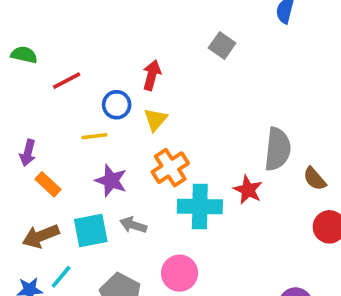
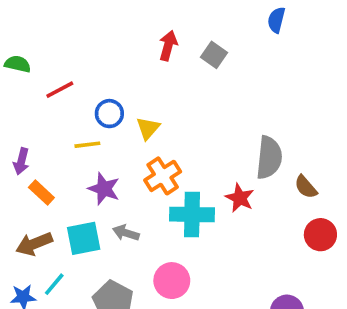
red arrow: (152, 75) -> (168, 46), moved

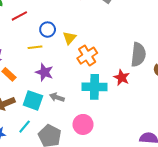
orange cross: (163, 176) -> (87, 56), moved
cyan square: (84, 238) -> (33, 100), turned 30
cyan line: (54, 284) -> (25, 127), moved

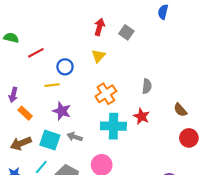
yellow triangle: (69, 38) -> (98, 56), moved
gray semicircle: (138, 55) -> (147, 86), moved, size x0.6

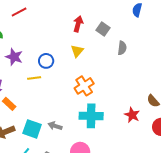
red line: (36, 53) -> (19, 12), moved
gray semicircle: (147, 86) -> (122, 48), moved
purple star: (62, 111) -> (14, 57), moved
red star: (141, 116) -> (132, 115), moved

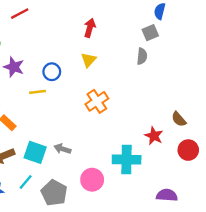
gray square: (103, 29) -> (150, 33), moved, turned 32
cyan cross: (91, 116) -> (127, 160), moved

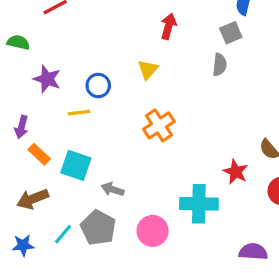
red arrow: (90, 28) -> (169, 26), moved
cyan square: (35, 152) -> (76, 165), moved
gray pentagon: (54, 193) -> (98, 228), moved

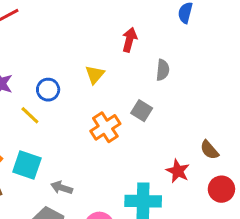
red arrow: (169, 26) -> (129, 40), moved
gray square: (231, 33) -> (142, 111), moved, turned -35
yellow line: (79, 113) -> (30, 115), turned 50

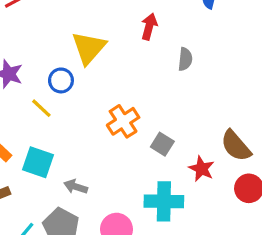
yellow triangle: (95, 75) -> (89, 48), moved, size x1.6
gray square: (142, 111) -> (162, 144), moved
brown semicircle: (209, 150) -> (236, 146), size x1.5

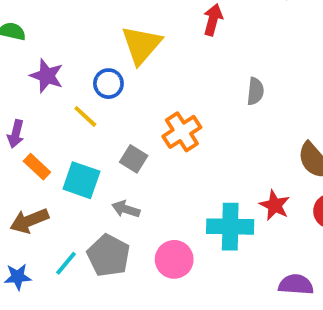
gray semicircle: (185, 59) -> (255, 91), moved
gray square: (162, 144) -> (134, 159), moved
red star: (202, 169) -> (275, 205), moved

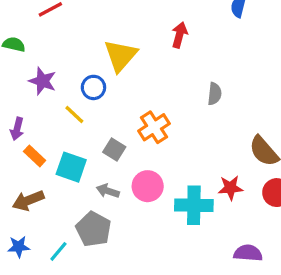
red star: (275, 205) -> (230, 188), turned -30
pink circle: (174, 259) -> (148, 186), moved
cyan line: (66, 263) -> (58, 251), moved

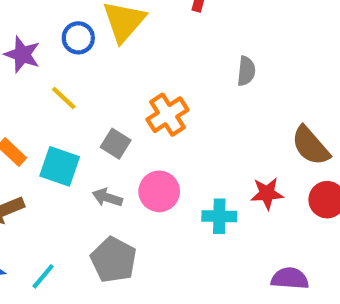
blue circle: (93, 87) -> (78, 38), moved
cyan cross: (194, 205) -> (219, 216), size x0.7
gray pentagon: (93, 229) -> (114, 260), moved

